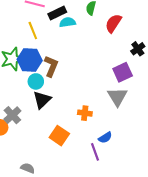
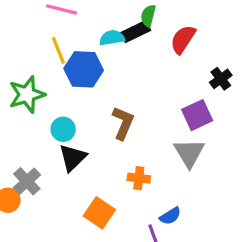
black rectangle: (57, 13) -> (136, 32), moved
blue hexagon: (30, 60) -> (84, 69), moved
brown L-shape: (51, 66) -> (123, 123), moved

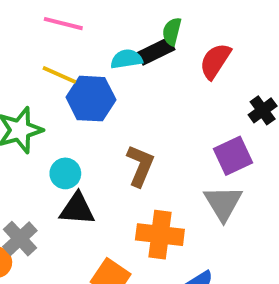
yellow line: (58, 50) -> (59, 75), turned -44
black triangle: (73, 158) -> (77, 209), turned 48
orange cross: (139, 178) -> (160, 235), size x1.6

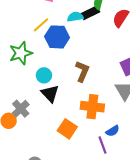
yellow line: (59, 75) -> (41, 25), turned -66
black triangle: (77, 209) -> (50, 94), turned 42

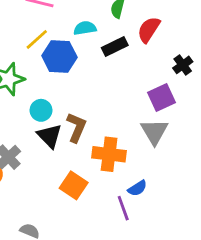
black rectangle: (90, 13) -> (115, 47), moved
brown L-shape: (82, 71) -> (76, 127), moved

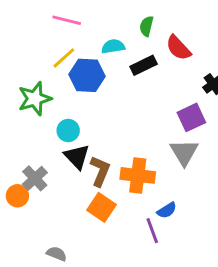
red semicircle: (149, 30) -> (178, 48), turned -76
brown L-shape: (76, 127) -> (100, 171), moved

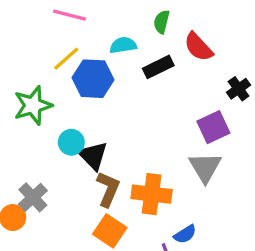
black triangle: (77, 157) -> (93, 156), moved

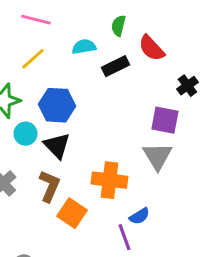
blue hexagon: (93, 79) -> (57, 105), moved
purple square: (213, 127) -> (165, 120), turned 36
cyan circle: (71, 142) -> (26, 134), moved
brown L-shape: (108, 189) -> (50, 186), moved

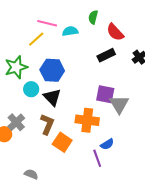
pink line: (36, 20) -> (47, 23), moved
black rectangle: (115, 66) -> (106, 55), moved
purple square: (165, 120) -> (105, 94), moved

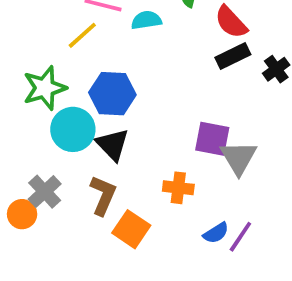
black rectangle: (106, 55) -> (233, 56), moved
cyan circle: (31, 89) -> (73, 129), size x1.5
orange cross: (87, 120) -> (178, 188), size x0.7
purple line: (97, 158) -> (240, 237), moved, turned 54

